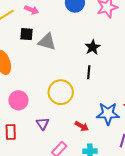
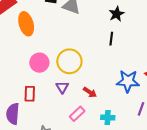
yellow circle: (61, 92) -> (69, 61), moved
red arrow: (82, 126) -> (90, 92), moved

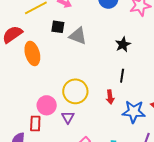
black line: (111, 39) -> (122, 76), moved
pink circle: (39, 63) -> (47, 105), moved
red arrow: (90, 92) -> (110, 97), moved, turned 48

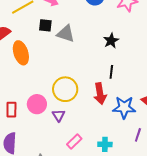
red arrow: (110, 97) -> (100, 94), size x1.5
red rectangle: (35, 124) -> (11, 110), moved

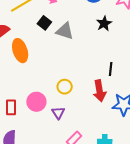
black square: (45, 25) -> (44, 23), turned 32
black star: (111, 41) -> (104, 23), moved
yellow circle: (65, 89) -> (65, 87), size x0.6

